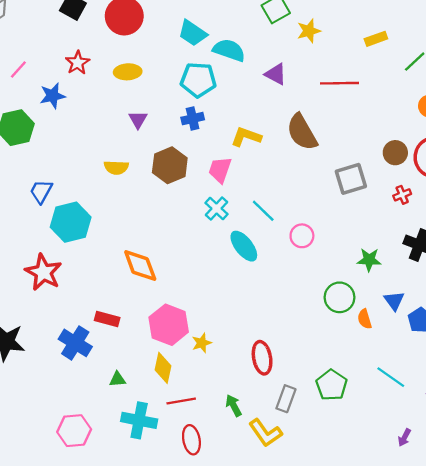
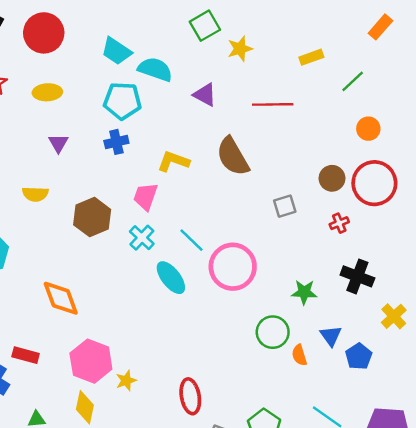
brown hexagon: (170, 165) -> (92, 217), moved
gray square: (351, 179) -> (285, 206), size x0.7
pink circle: (302, 236) -> (233, 267), size x1.8

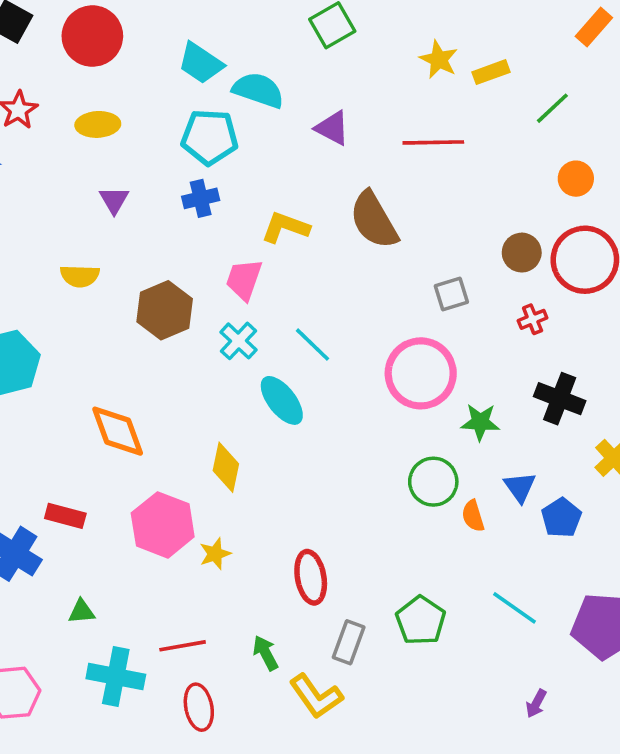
yellow star: (240, 49) -> (439, 59), moved, turned -30
pink circle: (233, 267) -> (421, 373), moved
yellow diamond: (85, 407) -> (226, 467), moved

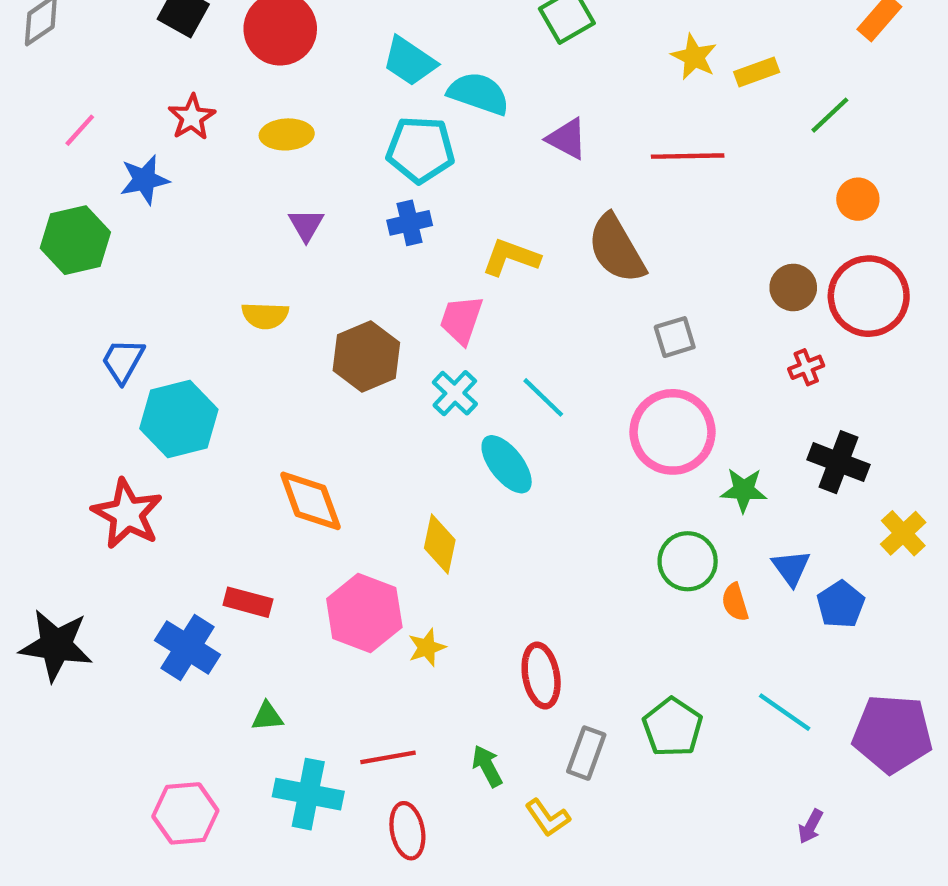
gray square: (451, 294) -> (675, 337), moved
yellow L-shape: (316, 696) -> (548, 818), size x0.7

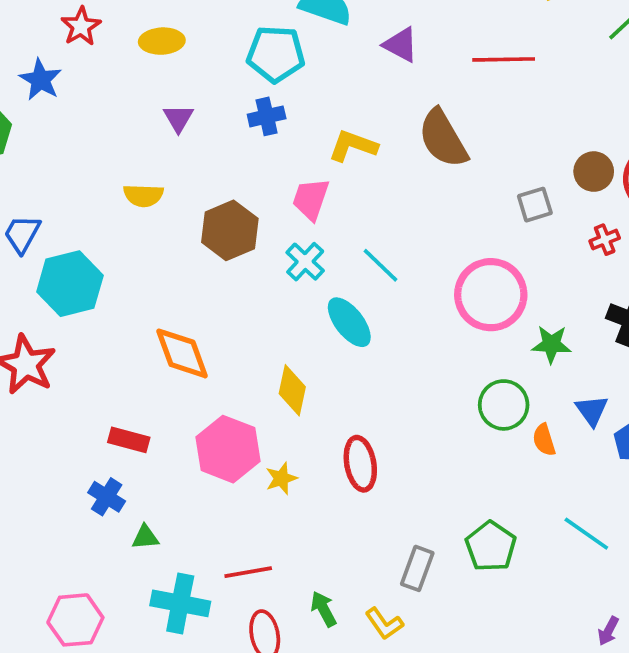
blue star: (144, 180) -> (41, 80), turned -30
gray square: (675, 337) -> (535, 205), moved
blue cross: (188, 647) -> (107, 497), moved, size x0.7
red ellipse: (541, 675) -> (360, 464), moved
green arrow: (487, 766) -> (324, 609), moved

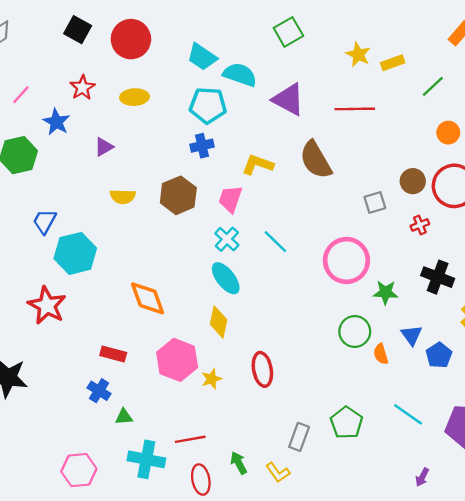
purple triangle: (401, 45) -> (288, 99), size x1.4
purple triangle: (178, 118) -> (104, 147), moved, turned 30
brown hexagon: (230, 230) -> (178, 195), moved
cyan ellipse: (349, 322) -> (226, 278), moved

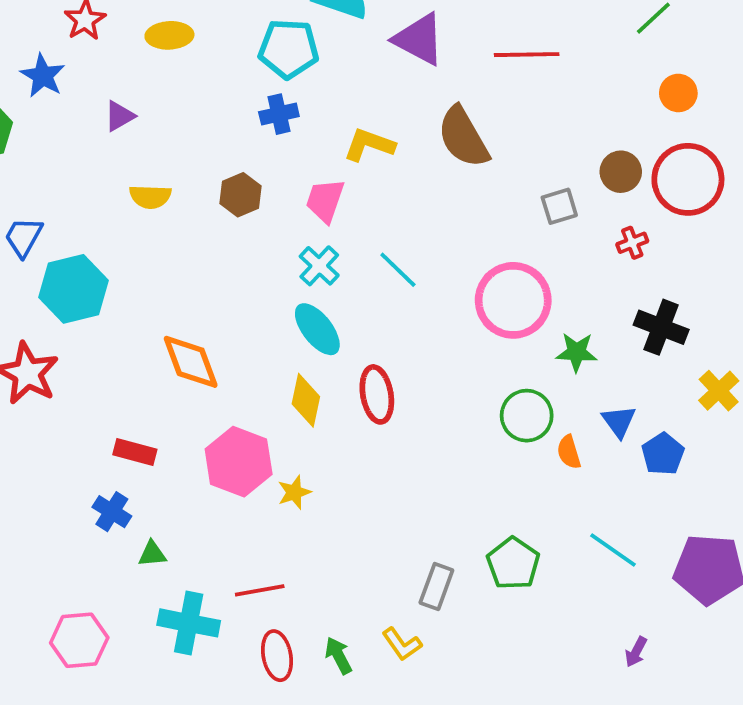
brown hexagon: (178, 195) -> (241, 195), size x0.7
red ellipse: (262, 369) -> (377, 394), moved
green arrow: (239, 463) -> (338, 656), moved

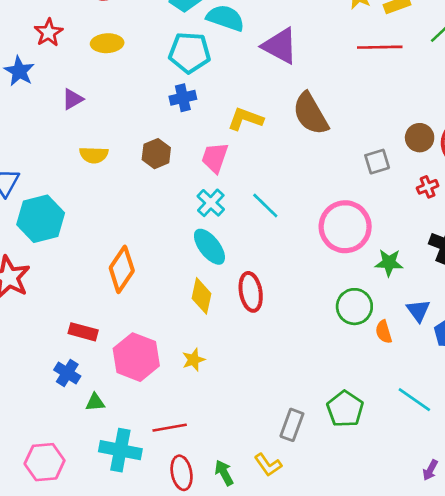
red line: (527, 55) -> (380, 47), moved
orange diamond: (191, 362) -> (122, 269), turned 54
pink hexagon: (239, 462) -> (136, 357), moved

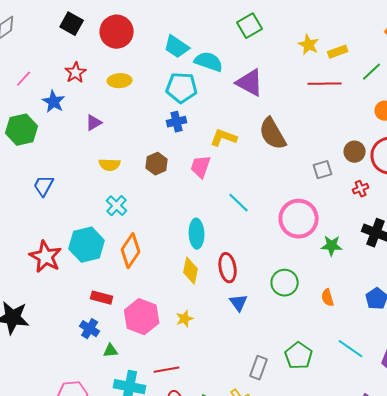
cyan cross: (211, 203) -> (117, 206), moved
cyan hexagon: (41, 219) -> (87, 245), moved
cyan ellipse: (209, 247) -> (197, 234), turned 36
green circle: (354, 307) -> (285, 283), moved
blue triangle: (418, 311) -> (239, 303), moved

